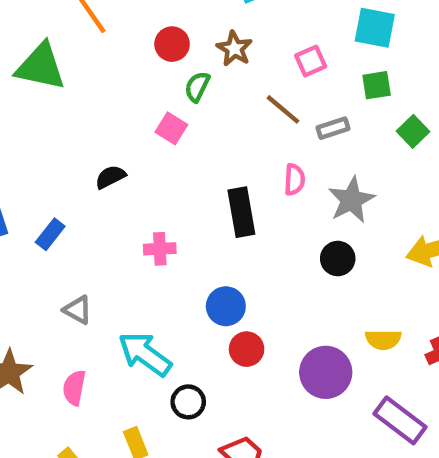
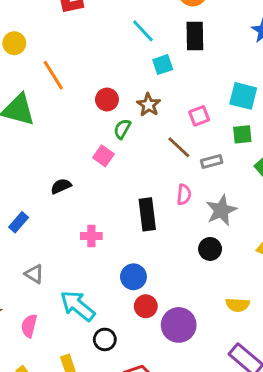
purple circle: (326, 372) -> (179, 325), moved

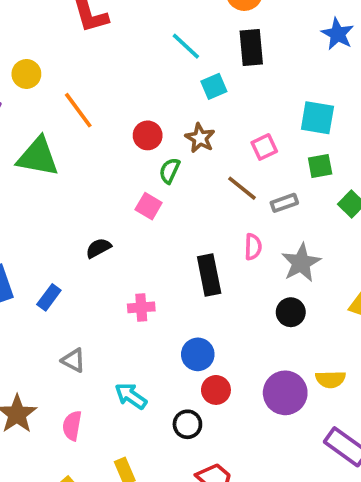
cyan arrow: (78, 306) -> (131, 396), size x0.7
purple circle: (179, 325) -> (285, 393), moved
black circle: (105, 339) -> (187, 424), moved

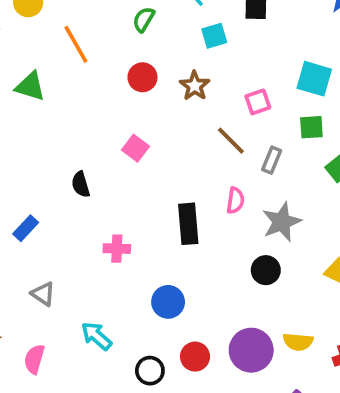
green triangle: (38, 157) -> (30, 86), size x0.7
green semicircle: (170, 171) -> (144, 19), moved
gray rectangle: (284, 203) -> (272, 160), turned -55
black semicircle: (98, 248) -> (81, 184), turned -85
red circle: (216, 390) -> (195, 357), moved

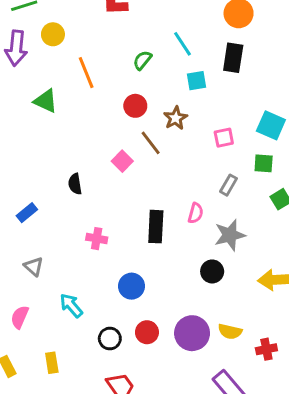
brown line: (231, 141) -> (151, 143), moved

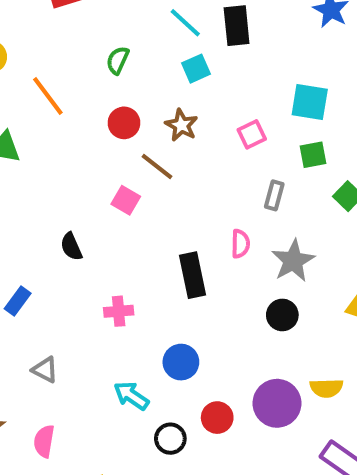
cyan line: (183, 44) -> (185, 23), moved
cyan arrow: (71, 305) -> (131, 396), moved

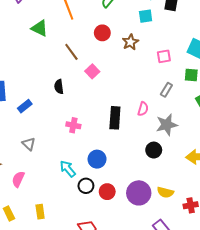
brown line: (157, 166) -> (71, 52), moved
black circle: (170, 439) -> (86, 186), moved

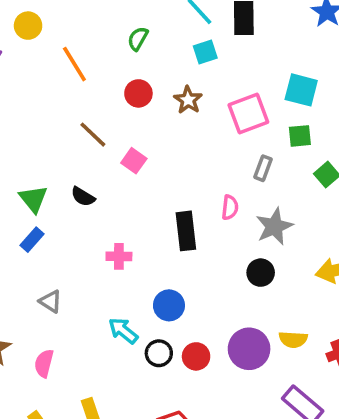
green triangle: (40, 28) -> (33, 199), moved, turned 36
pink square: (164, 56) -> (248, 113), size x1.6
black semicircle: (59, 87) -> (83, 197), turned -40

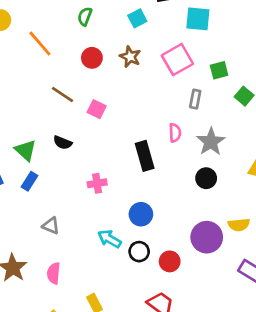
cyan square: (301, 90) -> (198, 19), moved
red circle: (196, 356) -> (170, 261), moved

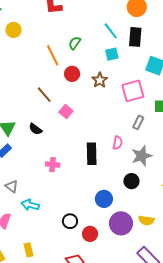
orange line: (40, 43) -> (53, 55), moved
blue circle: (141, 214) -> (104, 199), moved
cyan arrow: (109, 239) -> (30, 205), moved, turned -30

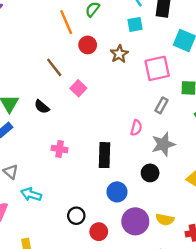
black rectangle: (92, 154) -> (104, 155), moved

